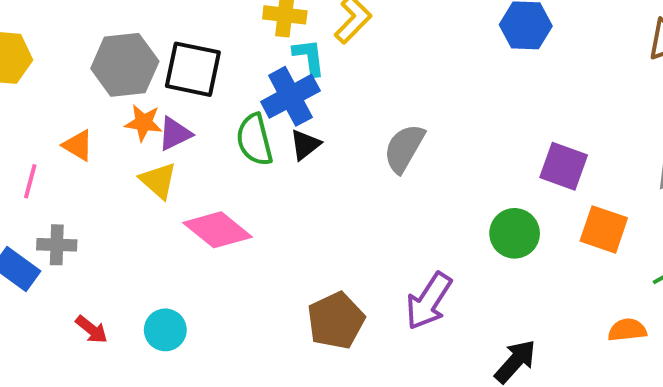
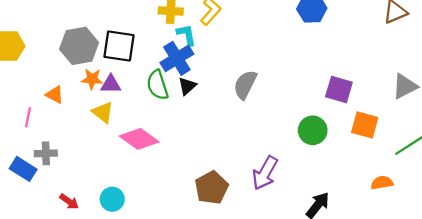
purple triangle: (175, 134) -> (111, 84), turned 30

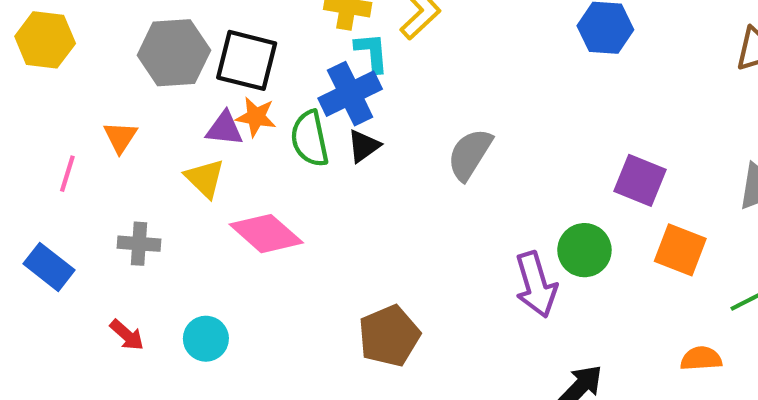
orange star: (92, 79) -> (256, 117), moved
orange triangle: (55, 95) -> (120, 137), turned 30
gray cross: (46, 153) -> (139, 244), moved
purple arrow: (265, 173) -> (536, 285), moved, turned -52

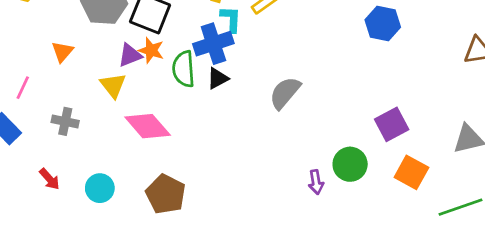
purple triangle: (224, 129) -> (130, 55), turned -35
pink line: (67, 174) -> (23, 88), moved
purple square: (640, 180) -> (392, 124), turned 32
purple arrow: (536, 285) -> (316, 182), size x0.6
brown pentagon: (389, 336) -> (166, 194), moved, turned -30

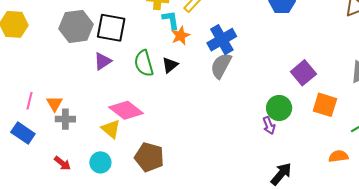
blue cross: (213, 44) -> (222, 40), moved
orange star: (151, 50) -> (181, 36), moved, turned -30
orange triangle: (62, 52) -> (55, 104), moved
yellow triangle: (113, 85) -> (111, 129), moved
purple arrow: (316, 182) -> (269, 125), moved

